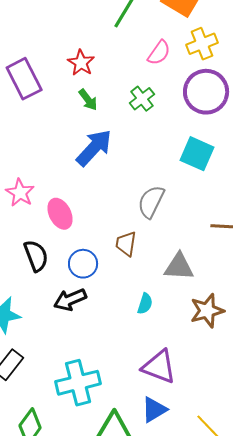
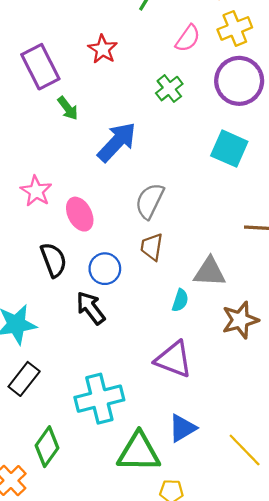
green arrow: (88, 100) -> (68, 108), moved
gray semicircle: (151, 202) -> (150, 201), moved
black arrow: (70, 300) -> (91, 308), turned 76
cyan semicircle: (145, 304) -> (180, 300), moved
purple triangle: (159, 367) -> (174, 359), moved

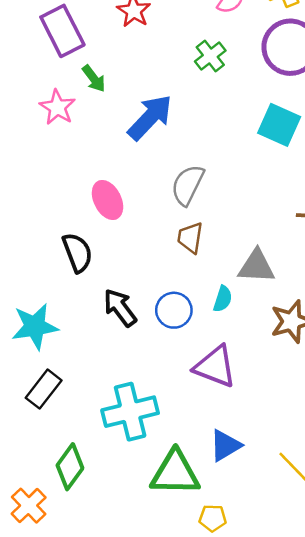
pink star: (36, 191) -> (57, 107), moved
blue circle: (105, 269) -> (174, 310), moved

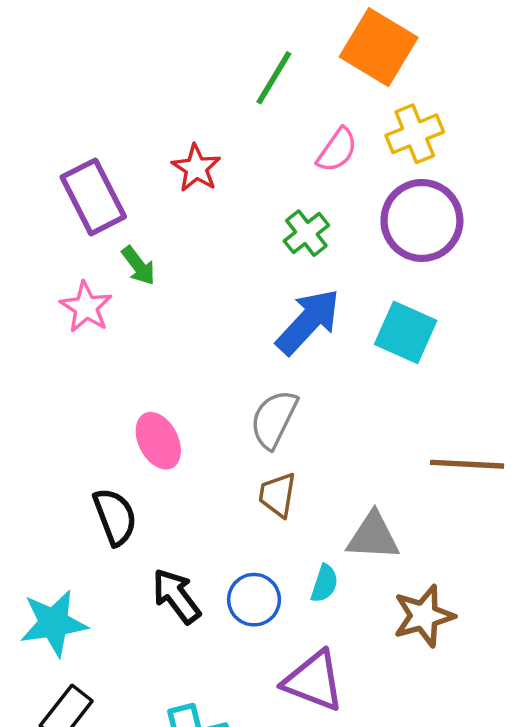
blue arrow: (150, 117) -> (308, 322), moved

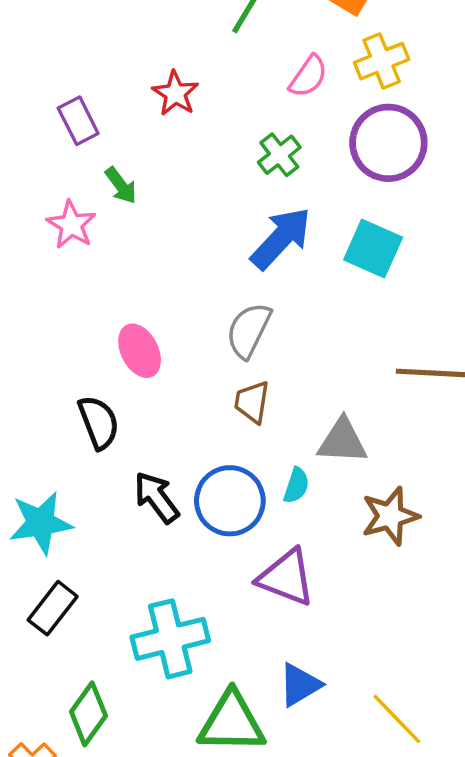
purple rectangle: (93, 197) -> (78, 121), size x0.7
blue circle: (254, 600) -> (230, 501), size x1.4

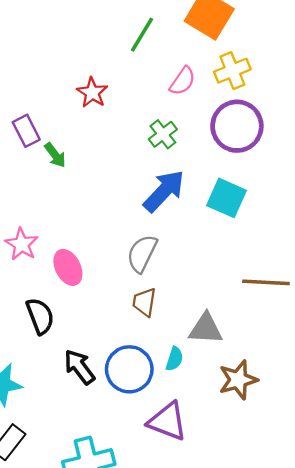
purple rectangle: (78, 121) -> (26, 131), moved
pink star: (71, 225) -> (22, 244), moved

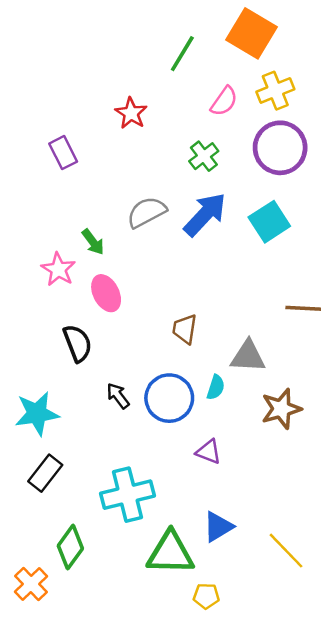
green arrow: (55, 155) -> (93, 242), moved
cyan square: (227, 198) -> (269, 222), turned 33
gray semicircle: (142, 254) -> (147, 212), moved, turned 36
black arrow: (79, 367) -> (118, 396), size x0.7
purple triangle: (167, 421) -> (209, 452), size x0.6

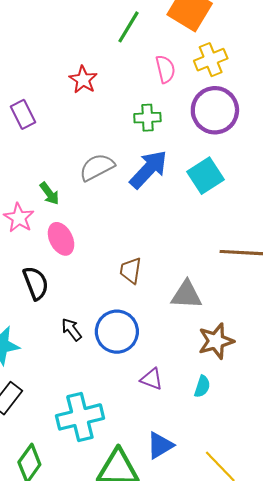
pink semicircle: (224, 101) -> (165, 69), turned -48
green cross: (204, 156) -> (147, 118), turned 35
cyan semicircle: (216, 387) -> (202, 386), moved

